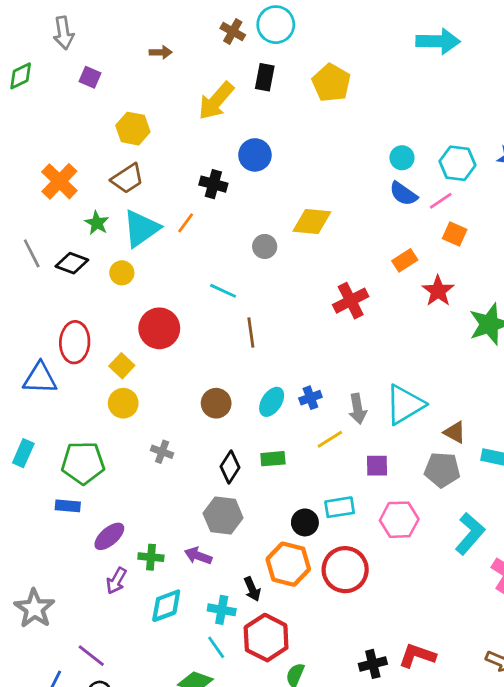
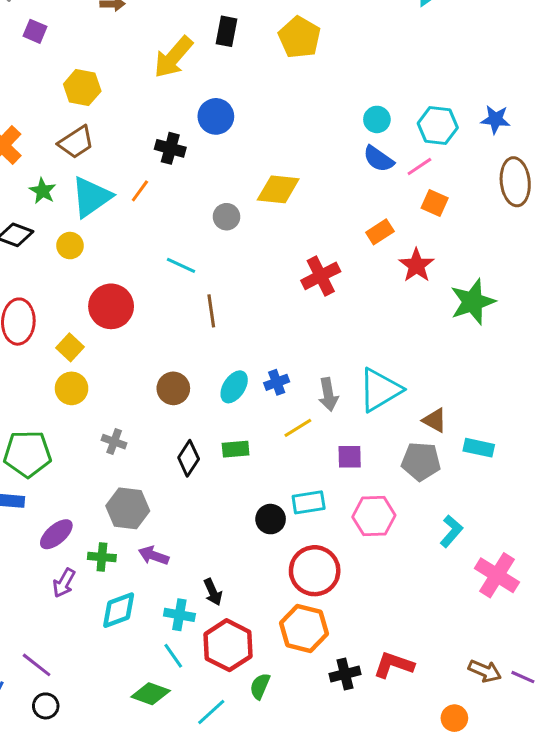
gray hexagon: (223, 516) -> (128, 508), moved
cyan L-shape: (470, 534) -> (451, 531), size x0.7
orange hexagon: (288, 564) -> (304, 628), moved

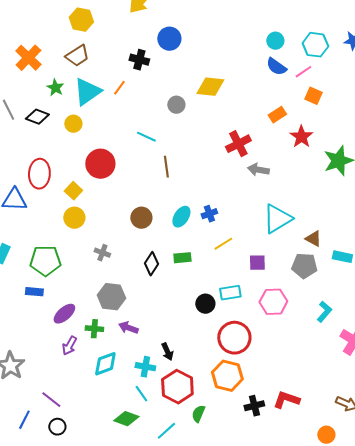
gray arrow: (328, 394) -> (258, 170), moved, turned 110

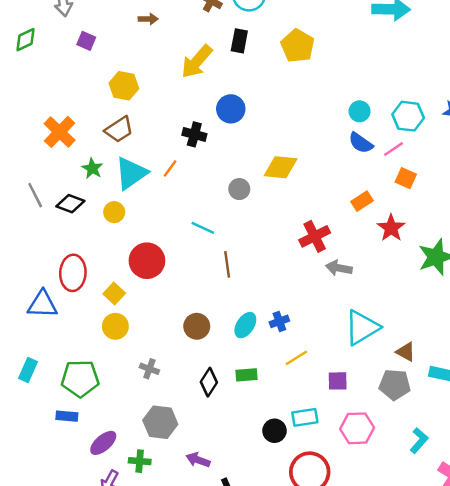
purple arrow: (128, 328) -> (198, 460), moved

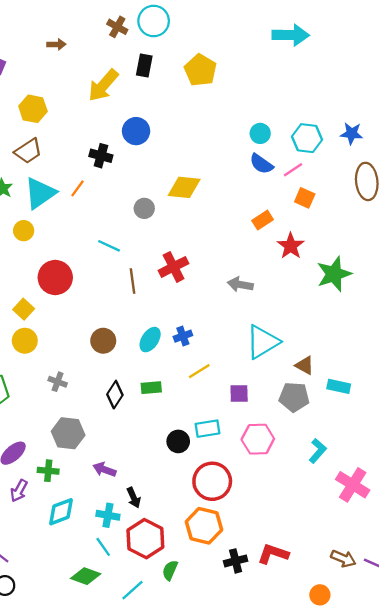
red cross: (315, 236) -> (174, 267), moved

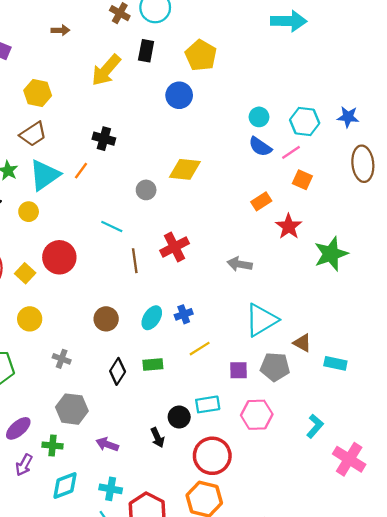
blue circle: (136, 131) -> (179, 95), moved
yellow square: (24, 309) -> (25, 273), moved
gray pentagon: (294, 397) -> (275, 367), moved
black arrow: (134, 498) -> (157, 438), moved

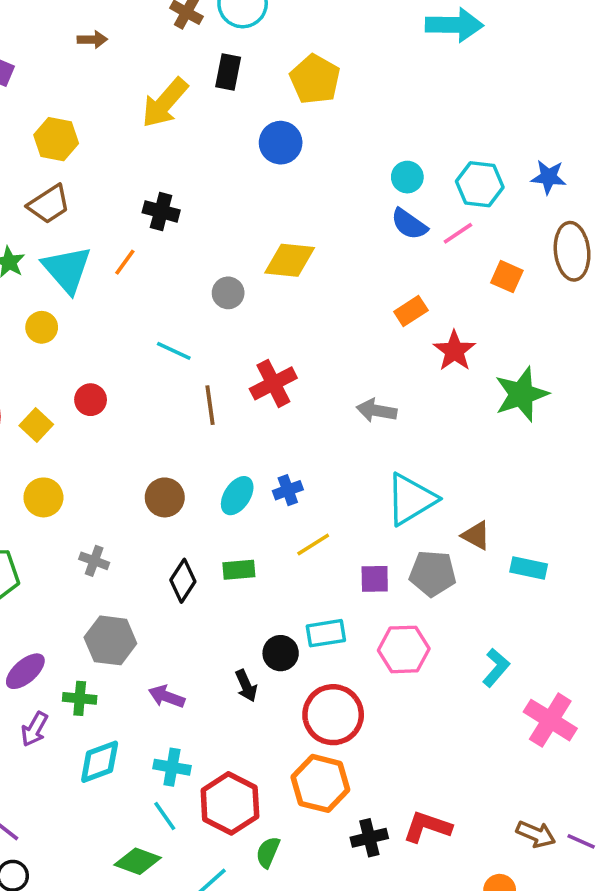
cyan triangle: (45, 175) -> (67, 269), turned -36
orange square: (302, 180) -> (507, 277), moved
red circle: (59, 257) -> (91, 400), size x0.6

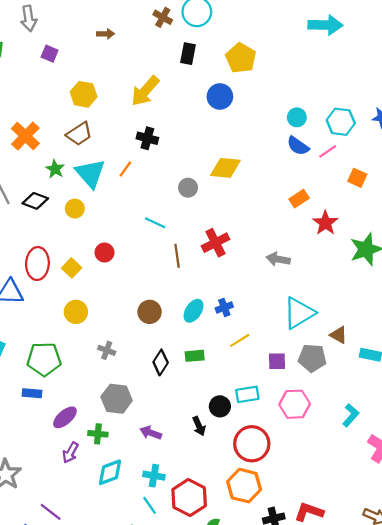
yellow arrow: (165, 103) -> (145, 91), moved

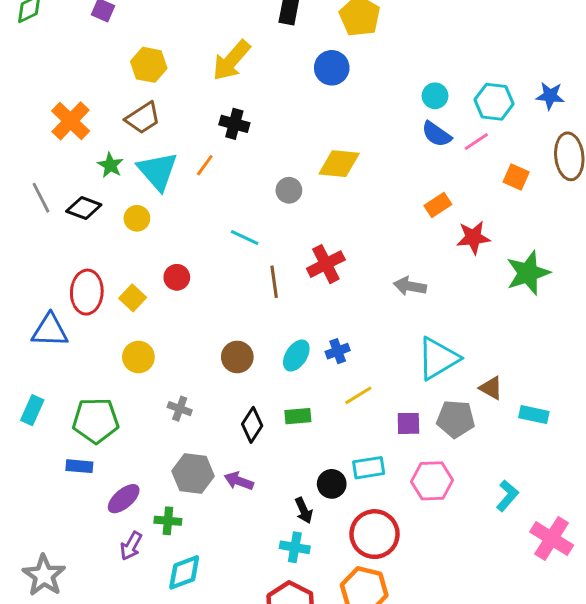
red star: (325, 223) -> (473, 237), turned 30
purple arrow: (151, 433) -> (239, 481), moved
cyan cross: (154, 476) -> (295, 547), moved

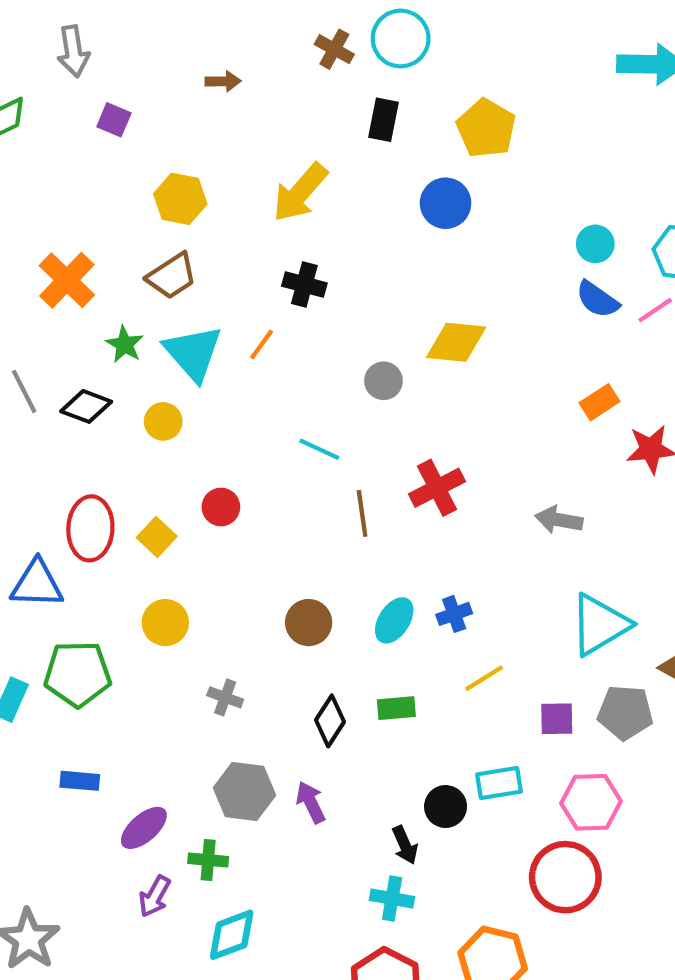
green pentagon: (96, 420) -> (78, 674), moved
purple arrow: (239, 481) -> (311, 802), turned 44
red circle: (375, 534) -> (565, 877), moved

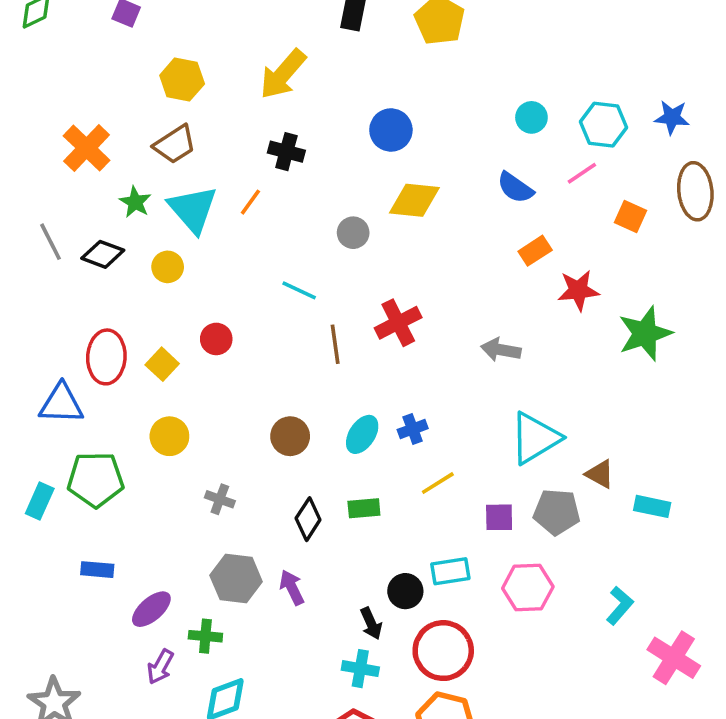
blue circle: (446, 203) -> (391, 130), moved
blue semicircle: (597, 299) -> (515, 188), moved
red circle: (565, 877) -> (443, 651), moved

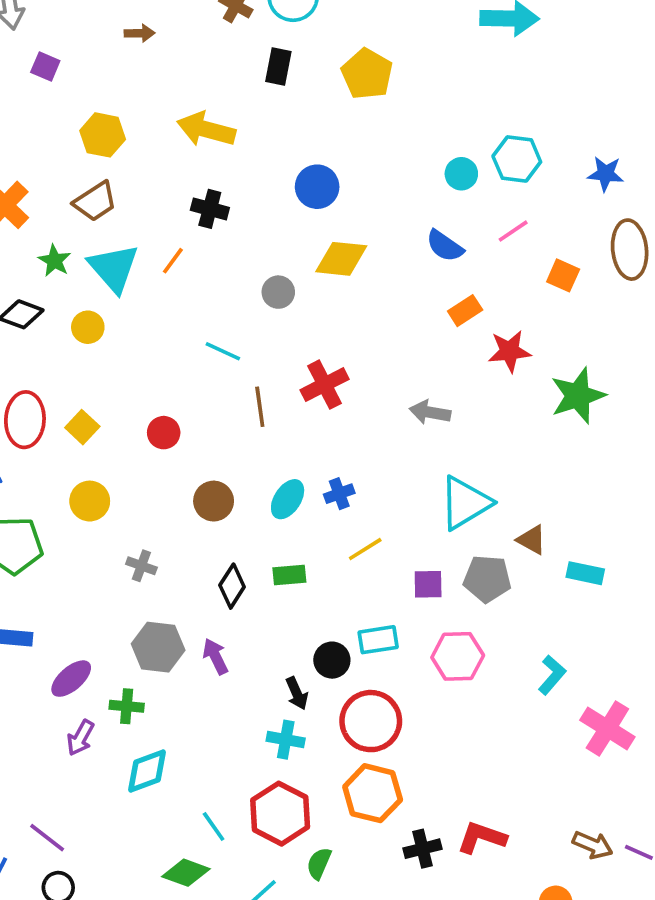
yellow arrow: (283, 74) -> (206, 129), turned 64
cyan hexagon: (603, 125) -> (517, 159), moved
red circle: (216, 339) -> (164, 433), moved

